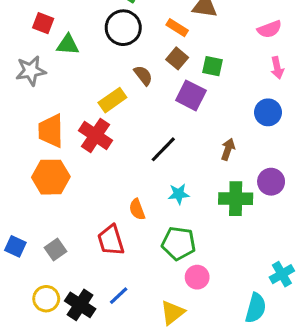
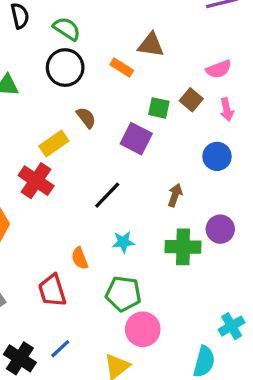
brown square: (177, 58) -> (191, 100), moved
pink circle: (197, 277) -> (143, 329), size x1.4

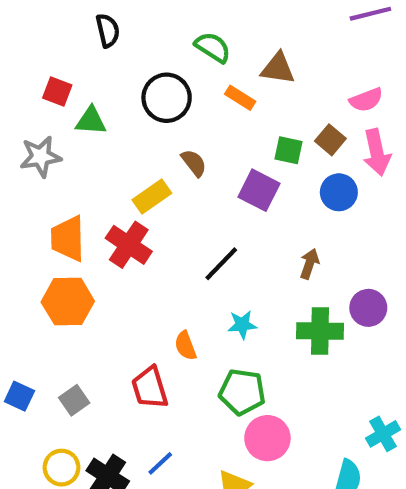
green semicircle: (67, 29) -> (213, 47), moved
pink arrow: (227, 110) -> (377, 152), size x1.5
blue circle: (217, 156) -> (339, 192), moved

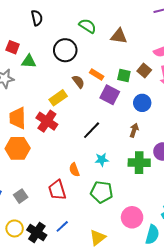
orange rectangle: (240, 98) -> (97, 75), moved
blue circle: (339, 192) -> (142, 103), moved
pink circle: (267, 438) -> (132, 217), moved

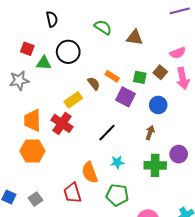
black circle: (65, 50) -> (68, 52), moved
orange semicircle: (74, 170) -> (90, 172), size x1.5

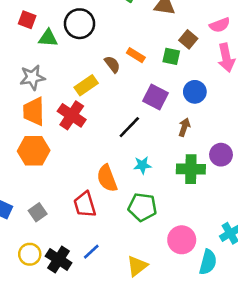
brown square: (160, 72) -> (188, 39), moved
gray star: (19, 80) -> (32, 77), moved
purple square: (125, 97) -> (155, 97), moved

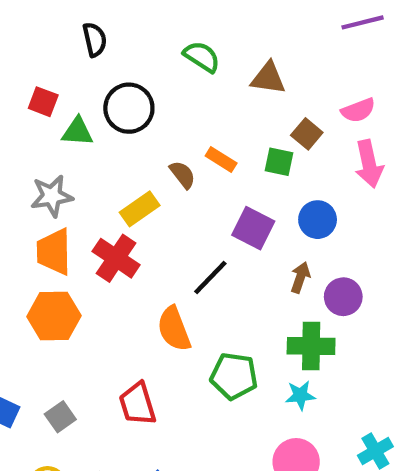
purple circle: (221, 155) -> (343, 297), moved
cyan star: (142, 165) -> (300, 395), moved
orange semicircle: (107, 178) -> (174, 329), moved
green pentagon: (142, 207) -> (234, 376), moved

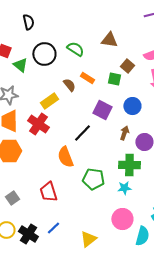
green semicircle: (202, 57) -> (75, 49), moved
green triangle: (77, 132) -> (20, 65), turned 35

